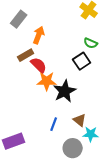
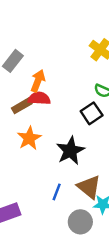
red semicircle: (39, 65) -> (39, 98), moved, turned -42
orange star: (47, 81) -> (29, 138), moved, turned -30
brown triangle: (80, 120) -> (89, 187), size x1.5

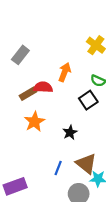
orange arrow: (38, 81) -> (65, 72), moved
black star: (70, 151) -> (70, 132), size x0.6

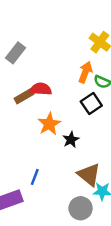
orange arrow: (65, 72) -> (85, 72), moved
orange star: (34, 122) -> (49, 124), moved
blue line: (58, 168) -> (35, 177), moved

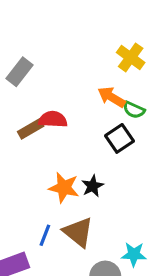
orange arrow: (85, 72) -> (112, 97), turned -80
orange star: (49, 124) -> (64, 188), moved, turned -30
brown triangle: (89, 175) -> (78, 232), moved

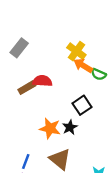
yellow cross: (131, 57) -> (76, 51), moved
black square: (120, 138) -> (82, 105), moved
blue line: (45, 235) -> (26, 161), moved

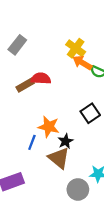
black square: (82, 105) -> (90, 113), moved
black star: (70, 127) -> (66, 141), moved
blue line: (26, 161) -> (32, 142), moved

